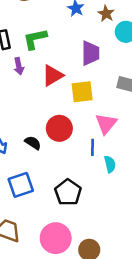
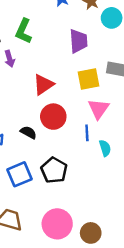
green L-shape: (35, 39) -> (23, 31), turned -50
red triangle: (53, 75) -> (43, 84), moved
yellow square: (82, 92) -> (89, 79), moved
black pentagon: (68, 192) -> (54, 170), moved

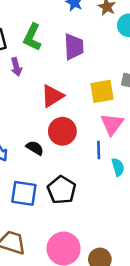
purple trapezoid: (78, 41) -> (74, 47), moved
blue square: (19, 174) -> (24, 193), turned 30

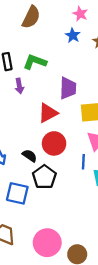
green L-shape: (32, 37) -> (35, 62), turned 80
purple trapezoid: (74, 47) -> (68, 88), moved
black pentagon: (62, 190) -> (44, 177), moved

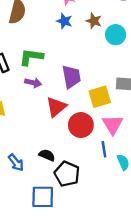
purple arrow: (19, 86) -> (33, 83), moved, turned -56
red circle: (54, 143) -> (81, 125), moved

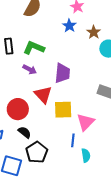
yellow square: (100, 97) -> (63, 110), moved
red triangle: (56, 107) -> (43, 95), turned -48
red circle: (81, 125) -> (18, 109), moved

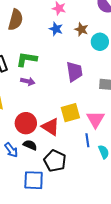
purple trapezoid: (62, 73) -> (74, 72), moved
red triangle: (43, 95) -> (51, 127), moved
black semicircle: (24, 132) -> (30, 145), moved

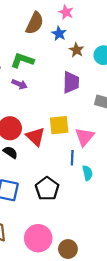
brown semicircle: (16, 20) -> (35, 23), moved
brown star: (81, 29) -> (76, 50), moved
black pentagon: (55, 161) -> (47, 189), moved

